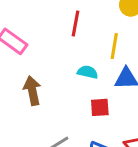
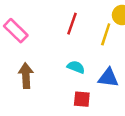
yellow line: (114, 46) -> (106, 34), moved

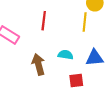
red line: (72, 24) -> (44, 21), moved
brown arrow: (26, 76) -> (38, 64), moved

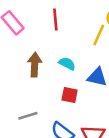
red line: (44, 21) -> (55, 20), turned -30

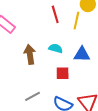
red line: (55, 20) -> (55, 14), moved

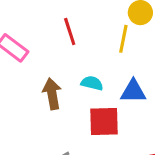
red line: (55, 14) -> (70, 31), moved
red square: (63, 73) -> (104, 121), size x1.5

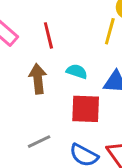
red line: (70, 31) -> (48, 35), moved

